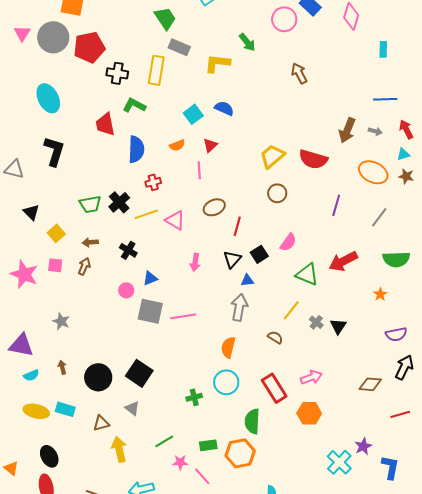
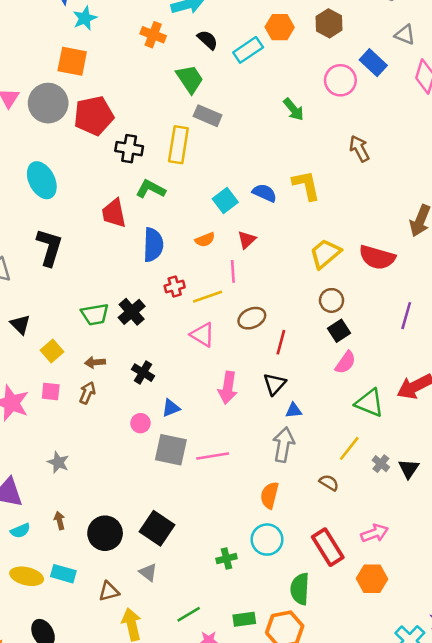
yellow L-shape: (217, 63) -> (306, 185), moved, turned 72
yellow line: (146, 214) -> (208, 297), moved
black square: (259, 254) -> (339, 331), moved
pink arrow: (195, 262) -> (228, 388), size x1.4

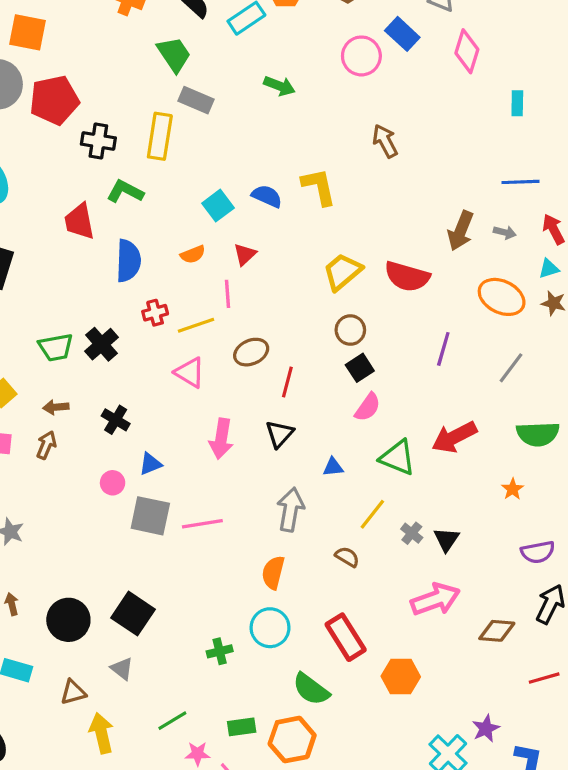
green arrow: (294, 109) -> (279, 86), moved, turned -30
blue triangle: (294, 410) -> (333, 467), moved
pink arrow: (375, 533) -> (435, 599), moved, size x1.4
green semicircle: (300, 589) -> (311, 689), turned -56

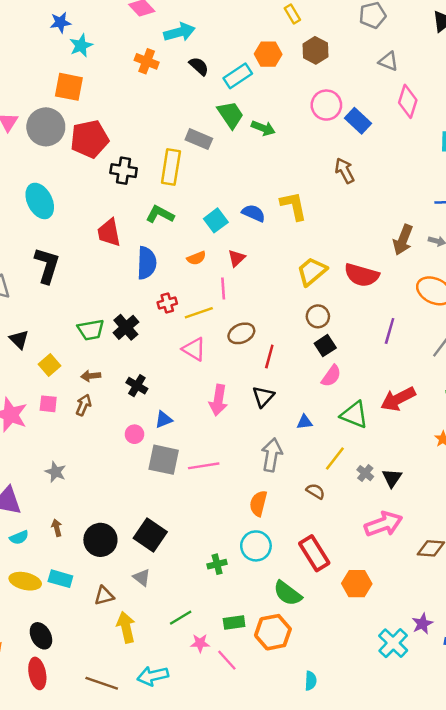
blue rectangle: (402, 34) -> (358, 121), moved
green trapezoid: (174, 54) -> (230, 115), moved
green L-shape: (125, 191) -> (160, 214), moved

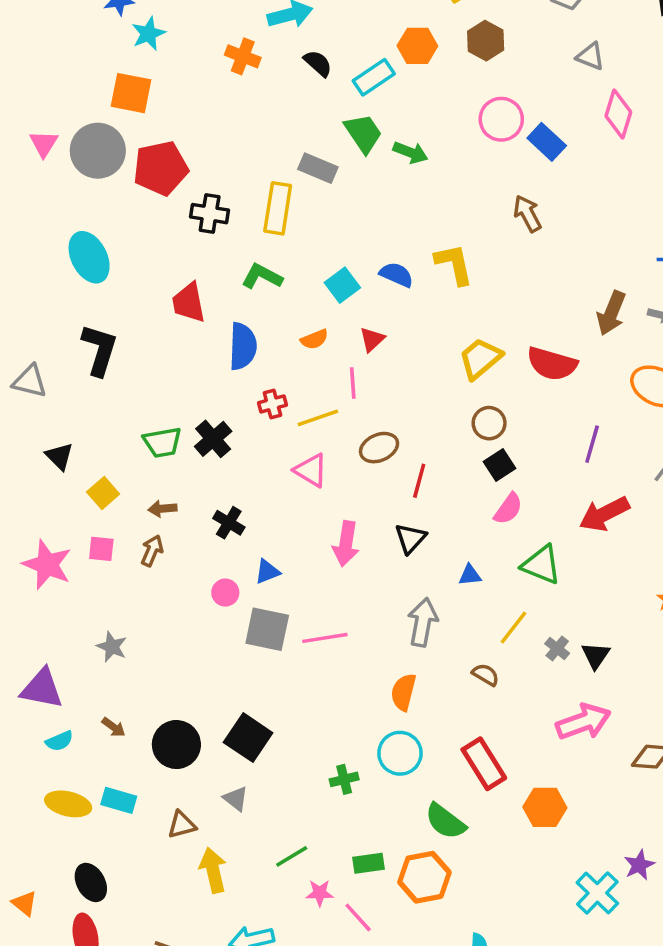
red arrow: (398, 399) -> (604, 514), moved
brown arrow: (57, 528) -> (114, 727), turned 140

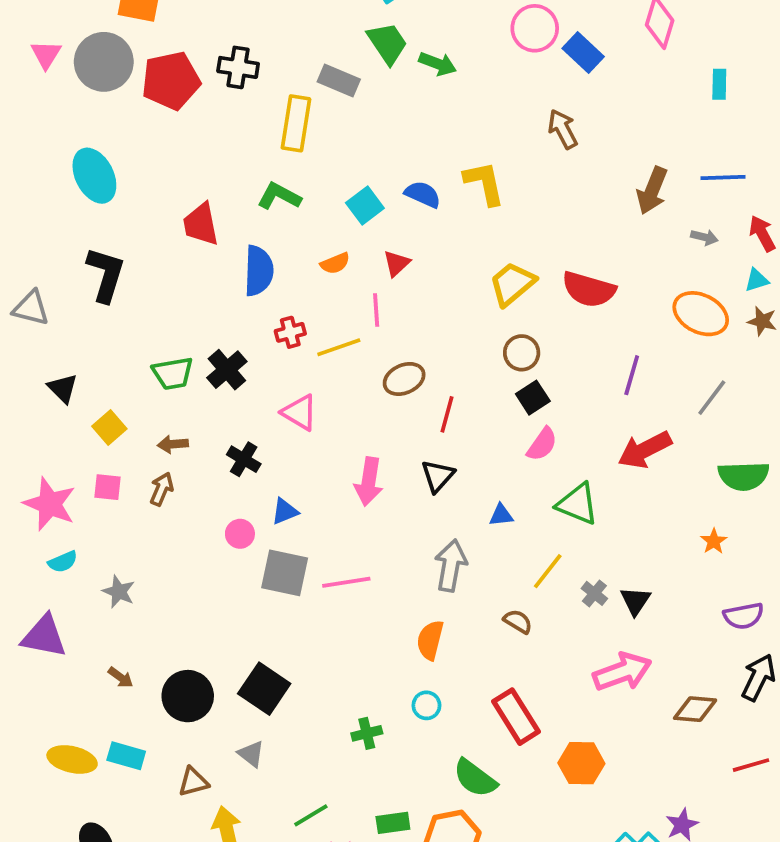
black cross: (210, 214) -> (238, 67), moved
brown arrow: (611, 313) -> (652, 191), moved
pink triangle: (311, 470) -> (300, 413), moved
cyan semicircle: (59, 741) -> (63, 562), moved
cyan circle: (400, 753) -> (426, 705), size x0.6

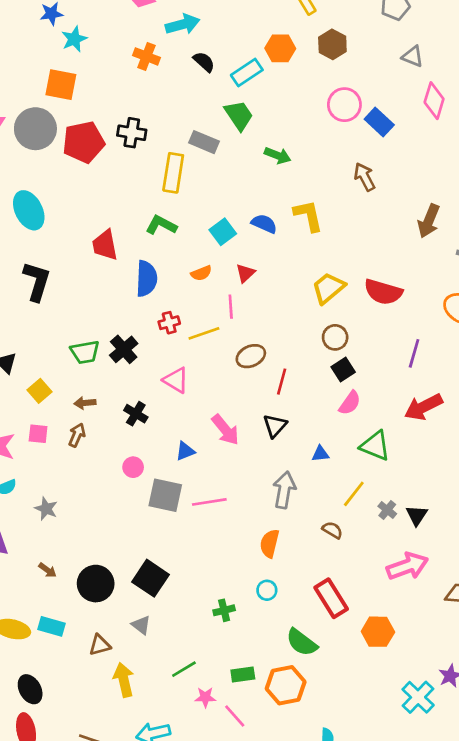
green arrow: (438, 64) -> (278, 155), moved
pink arrow: (369, 482) -> (225, 430), turned -48
blue triangle: (285, 511) -> (185, 451), moved

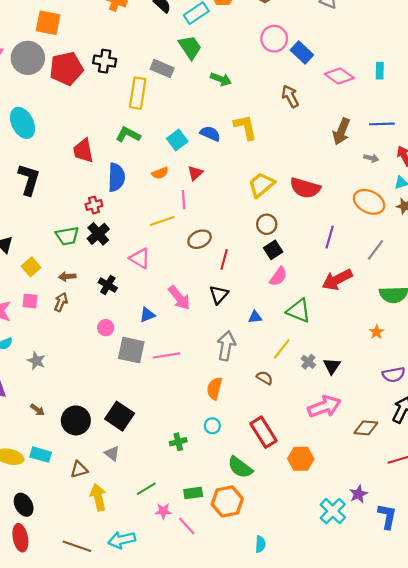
pink diamond: (434, 101) -> (339, 76), moved, turned -72
red cross: (169, 323) -> (94, 205), moved

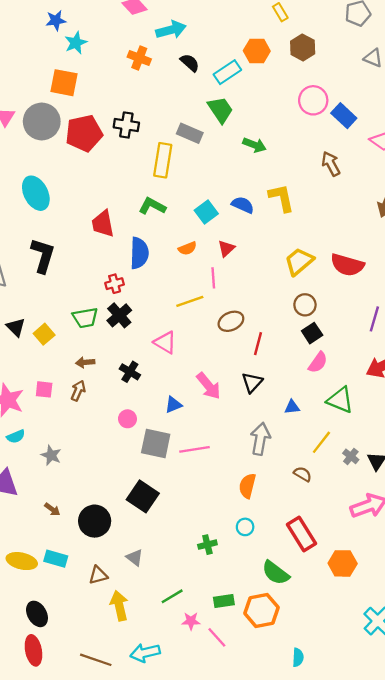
yellow square: (31, 267) -> (44, 334), moved
black square: (120, 416) -> (143, 496), moved

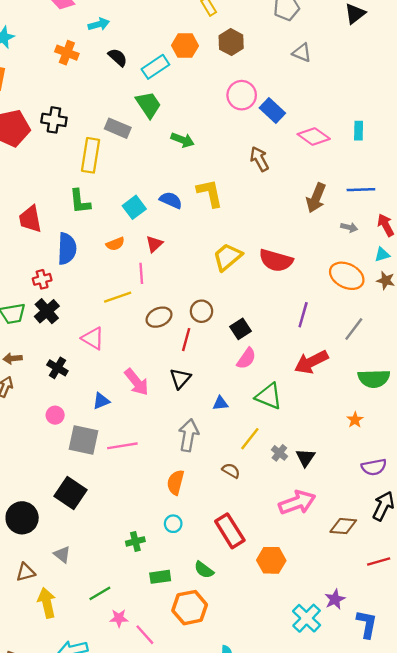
cyan arrow: (171, 30) -> (99, 24), size x0.7
green L-shape: (152, 206) -> (80, 201), turned -124
brown circle: (305, 305) -> (201, 311), moved
green semicircle: (276, 573) -> (204, 570), size x0.7
green rectangle: (224, 601) -> (160, 577), moved

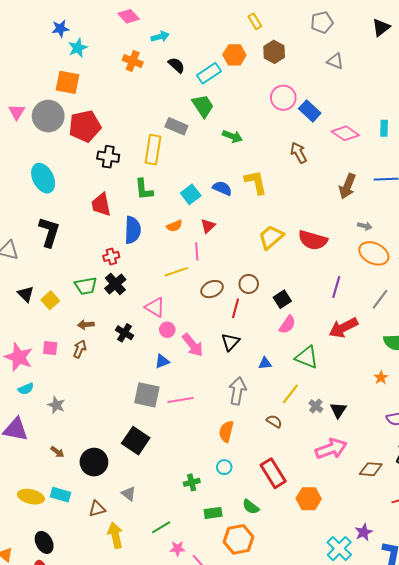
black cross: (54, 120) -> (108, 157), moved
gray arrow: (349, 227) -> (365, 226), moved
pink circle: (55, 415) -> (167, 330), moved

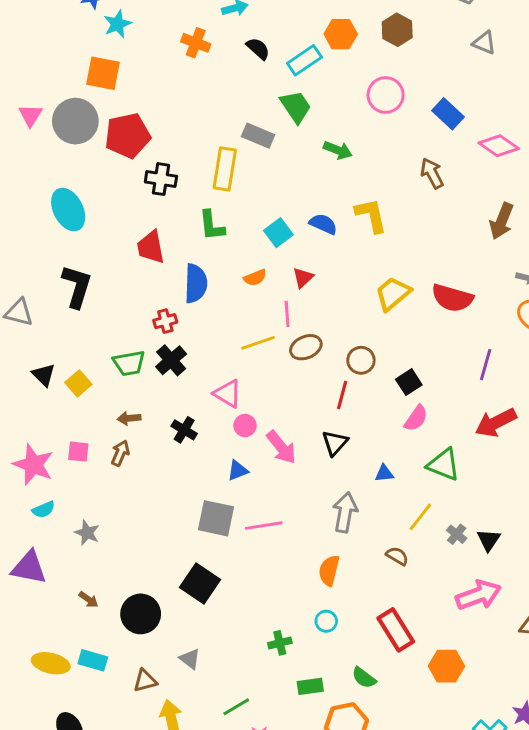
pink circle: (283, 98) -> (386, 95), moved
brown ellipse: (212, 289) -> (306, 347), moved

